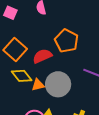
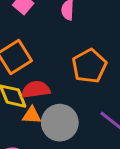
red semicircle: (42, 56) -> (36, 90), moved

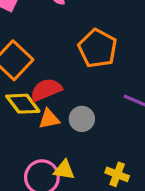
gray circle: (60, 123) -> (82, 119), size x0.6

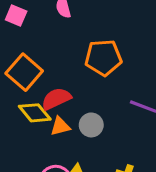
orange pentagon: (98, 48) -> (103, 58), turned -30

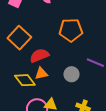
yellow diamond: (35, 113) -> (25, 80), moved
gray circle: (91, 125) -> (71, 74), moved

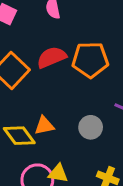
red semicircle: (39, 56) -> (52, 57), moved

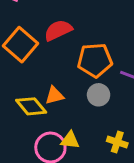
orange pentagon: (90, 60) -> (95, 60), moved

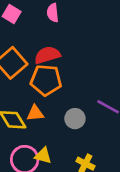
orange pentagon: (95, 60) -> (46, 80), moved

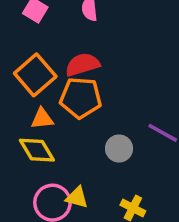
orange triangle: (35, 113) -> (42, 119), moved

